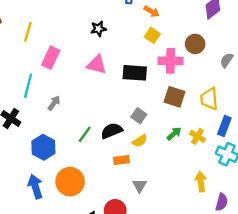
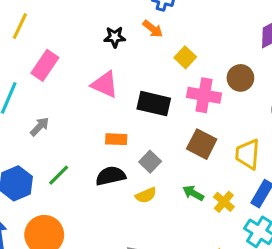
orange arrow: (152, 11) -> (153, 29), moved
green line: (85, 134) -> (59, 175), moved
green arrow: (174, 134) -> (193, 193), turned -119
orange rectangle: (121, 160) -> (116, 139), moved

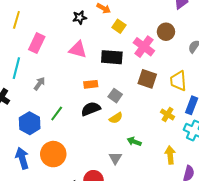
yellow square: (185, 57) -> (119, 26), moved
pink cross: (204, 95) -> (144, 47), turned 35
green arrow: (193, 193) -> (134, 142), moved

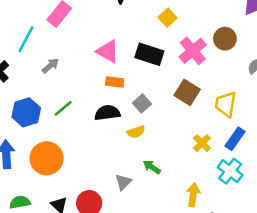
pink triangle: (78, 50) -> (108, 51), moved

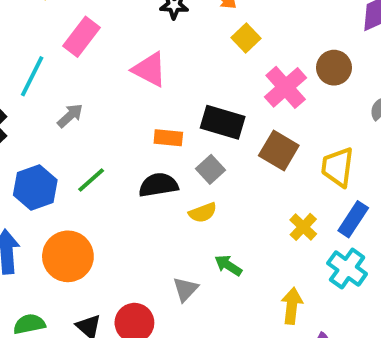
pink triangle: (108, 51) -> (149, 70), moved
black rectangle: (149, 54) -> (223, 122), moved

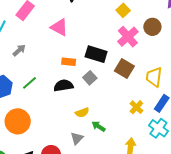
yellow square: (246, 38) -> (123, 10), moved
yellow semicircle: (203, 213) -> (82, 113), moved

